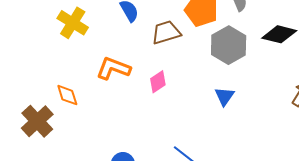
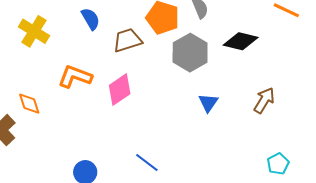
pink diamond: (158, 82) -> (120, 90), size x1.4
blue triangle: (224, 96) -> (208, 103), moved

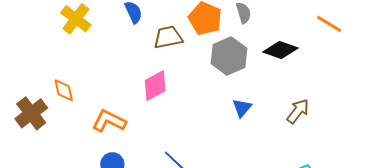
orange L-shape: (75, 77) -> (109, 121), moved

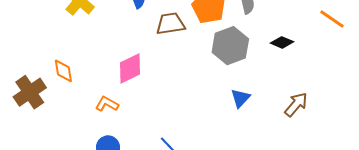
black diamond: (280, 50) -> (282, 42), size x0.7
pink diamond: (155, 86) -> (130, 68), moved
orange L-shape: (109, 121) -> (107, 104), size x0.7

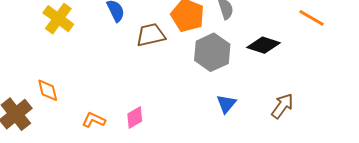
black diamond: (282, 42) -> (263, 45), size x1.4
pink diamond: (130, 68) -> (135, 117), moved, size x0.7

